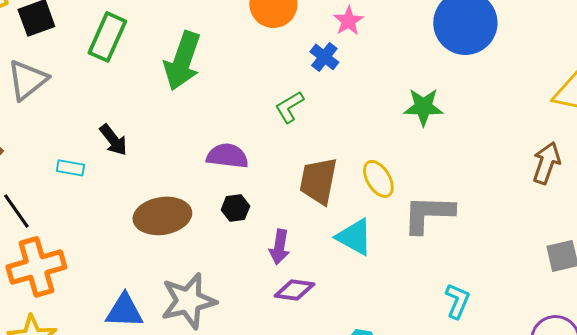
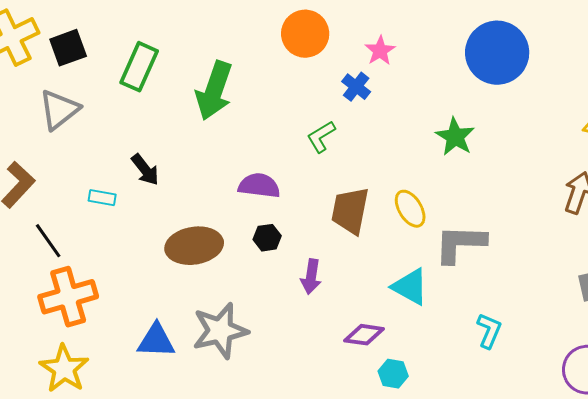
green star: (423, 107) -> (455, 137), turned 30
cyan triangle: (354, 237) -> (410, 287), moved
purple diamond: (294, 290) -> (364, 335), moved

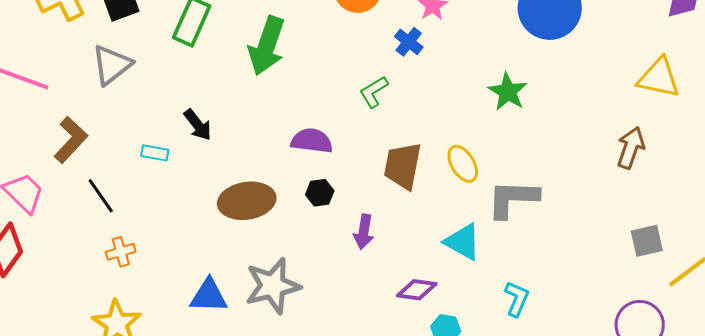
orange cross: (68, 297) -> (121, 252), size x0.5
cyan L-shape: (489, 331) -> (517, 299), moved

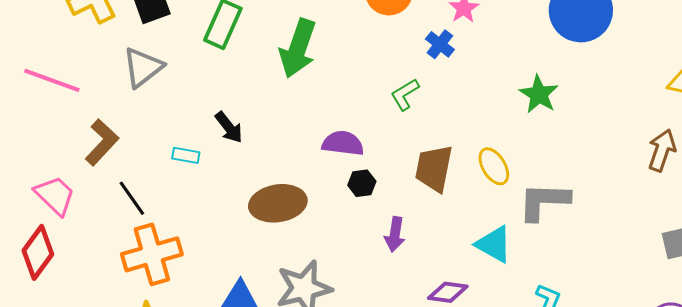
black hexagon: (320, 193) -> (362, 183), moved
orange cross: (121, 252) -> (152, 254), size x2.0

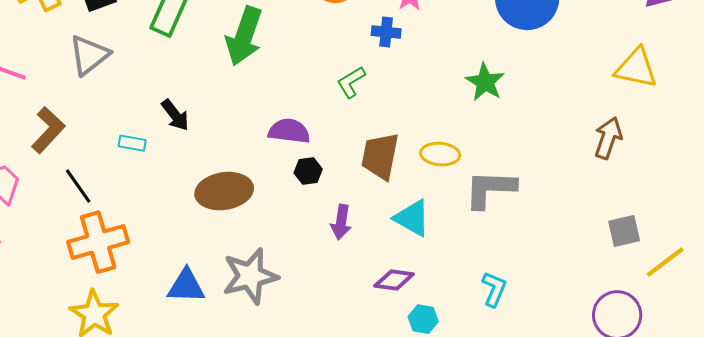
blue cross: (440, 44) -> (386, 32), turned -32
yellow ellipse: (494, 166) -> (440, 154), turned -54
cyan triangle: (494, 244) -> (412, 218), moved

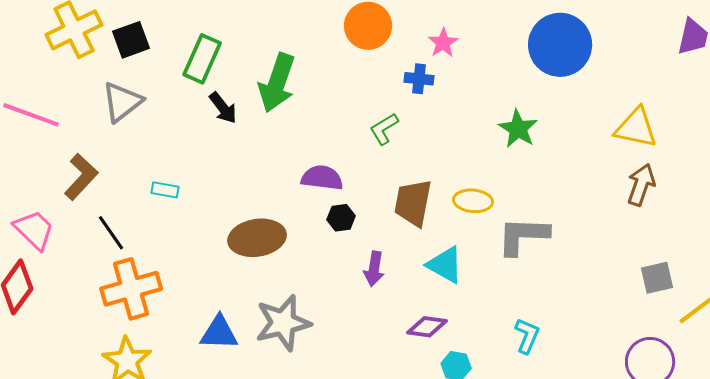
yellow triangle: (636, 68) -> (636, 128), moved
black arrow: (175, 115) -> (223, 108), moved

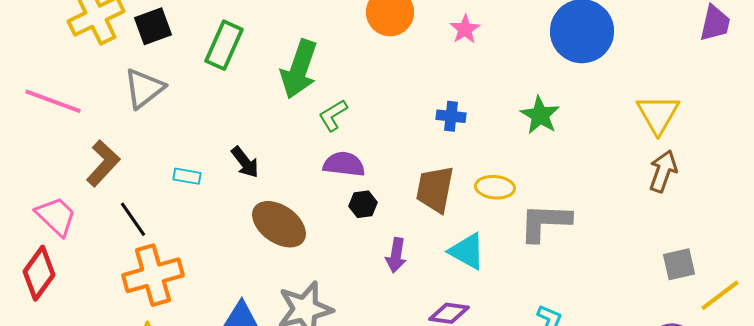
blue cross: (419, 79) -> (451, 116), moved
black arrow: (223, 108) -> (245, 162), moved
yellow triangle: (636, 128) -> (658, 114), turned 48
green L-shape: (384, 129) -> (333, 115), moved
brown ellipse: (257, 238) -> (279, 224), turned 44

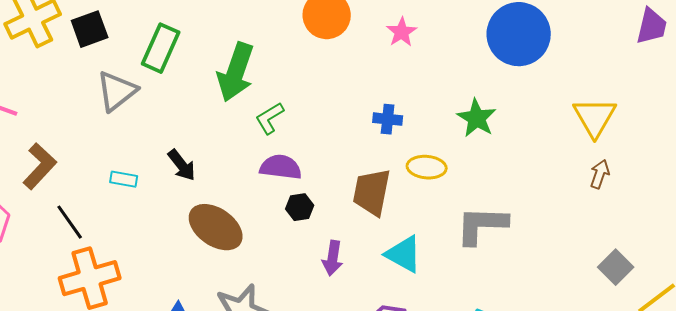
gray triangle: (144, 88) -> (117, 91), moved
brown arrow: (663, 171) -> (600, 174), size x0.7
yellow ellipse: (495, 187) -> (427, 167), moved
gray square: (679, 264) -> (616, 267), turned -32

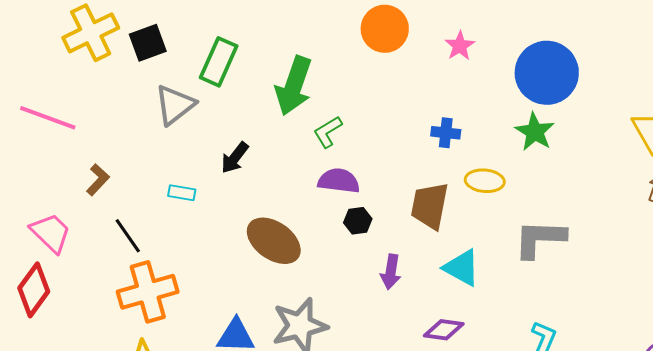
blue circle: (519, 34) -> (547, 73), moved
black arrow: (182, 165) -> (235, 158), moved, turned 76
brown L-shape: (40, 166) -> (98, 180), size x0.7

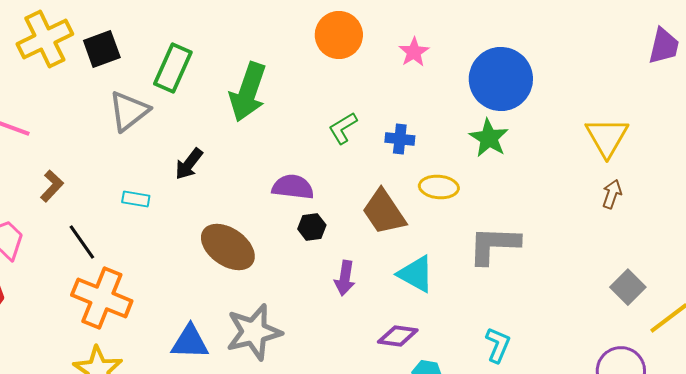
green L-shape: (328, 132) -> (343, 128), moved
brown trapezoid: (430, 206) -> (384, 212), turned -45
orange cross: (148, 292) -> (102, 298), turned 38

